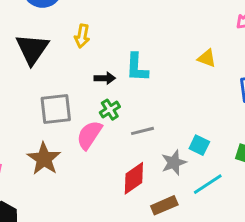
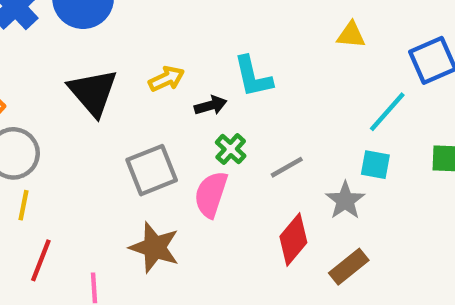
yellow arrow: (82, 36) -> (167, 79), moved, turned -110
cyan line: (208, 184) -> (387, 112), moved

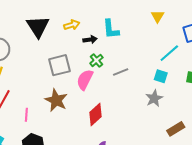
yellow triangle: (351, 35) -> (158, 16), turned 48
gray star: (345, 200) -> (154, 98), moved
red diamond: (293, 240) -> (95, 114), moved
brown rectangle: (349, 267) -> (176, 129), moved

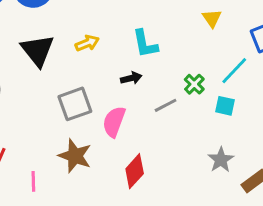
black arrow: (90, 40) -> (131, 78), moved
green cross: (96, 60) -> (194, 84), moved
gray star: (154, 98) -> (221, 160), moved

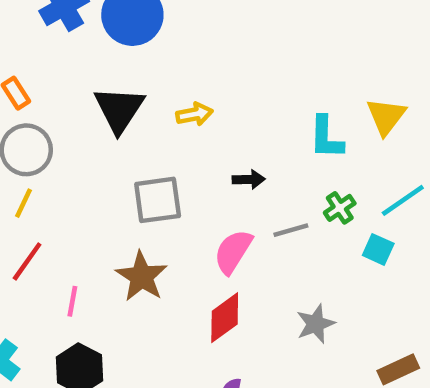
yellow triangle: (212, 18) -> (386, 116), size x1.4
cyan L-shape: (145, 44) -> (326, 138), moved
pink semicircle: (114, 122) -> (233, 252), moved
gray star: (221, 160) -> (316, 324), moved

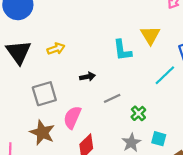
green cross: (340, 208) -> (138, 113), moved
cyan square: (378, 249) -> (159, 139), moved
pink semicircle: (233, 252) -> (72, 117), moved

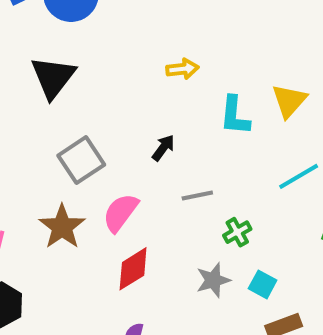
yellow arrow: (56, 49) -> (183, 69), moved
black arrow: (88, 77) -> (163, 148), turned -56
gray square: (44, 94) -> (81, 160), turned -30

